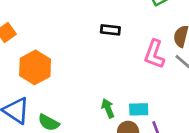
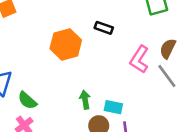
orange hexagon: (35, 67) -> (66, 44), moved

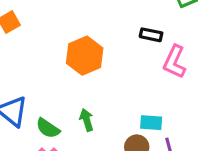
black rectangle: (104, 28) -> (151, 35), moved
green arrow: (85, 100) -> (87, 120), moved

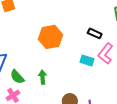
cyan rectangle: (151, 123) -> (87, 61), moved

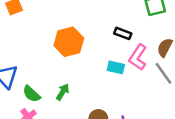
green arrow: (43, 77) -> (63, 92), turned 40

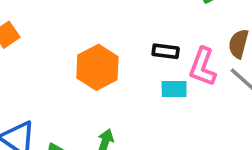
black rectangle: (123, 33) -> (166, 51), moved

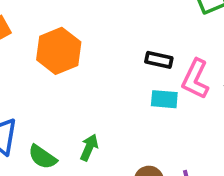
orange hexagon: (97, 67) -> (59, 51), moved

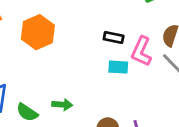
green arrow: (89, 148) -> (62, 105), turned 72

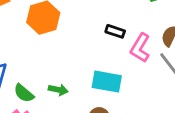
cyan rectangle: (118, 67) -> (107, 82), moved, size x1.5

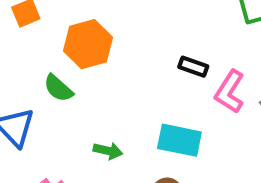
green semicircle: (24, 93) -> (58, 88), moved

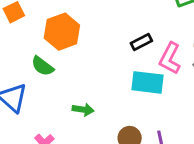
black rectangle: (193, 67) -> (141, 42), turned -42
cyan rectangle: (179, 140) -> (147, 82), moved

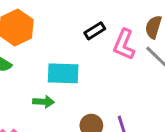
cyan rectangle: (147, 82) -> (63, 73), moved

